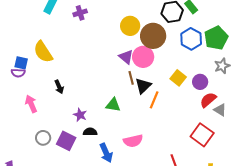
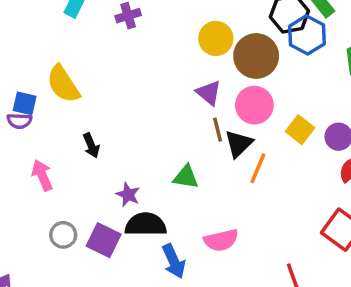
blue hexagon: (191, 39) -> (307, 35), moved
pink circle: (143, 57) -> (254, 105), moved
black semicircle: (90, 132) -> (146, 224), size x1.6

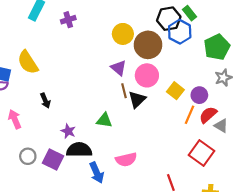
orange line: (258, 168) -> (190, 115), moved

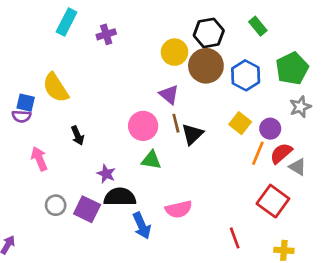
black hexagon: (169, 19) -> (209, 33), moved
blue hexagon: (180, 32) -> (246, 75), moved
pink circle: (147, 75) -> (143, 126), moved

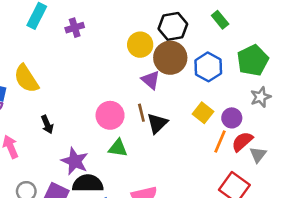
purple triangle: (169, 94) -> (151, 80), moved
gray triangle: (298, 167) -> (258, 155), turned 36
purple star: (106, 174) -> (75, 161), size x1.5

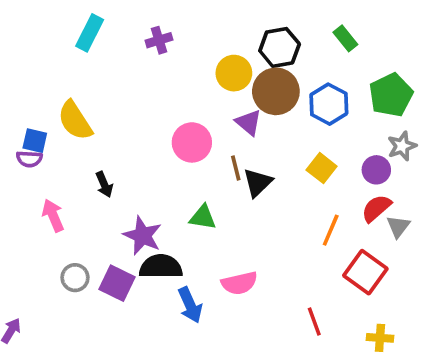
purple cross: (75, 28) -> (159, 40), moved
pink circle: (110, 115) -> (192, 142), moved
purple circle: (232, 118) -> (376, 170), moved
orange line: (220, 142) -> (331, 230), moved

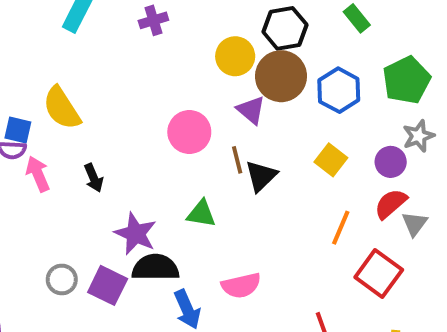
pink arrow: (53, 216) -> (38, 174), moved

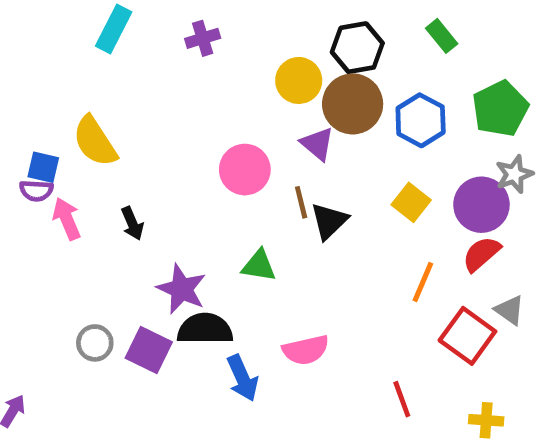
purple circle: (391, 162) -> (481, 205), size x1.5
gray triangle: (415, 224) -> (510, 310), moved, turned -32

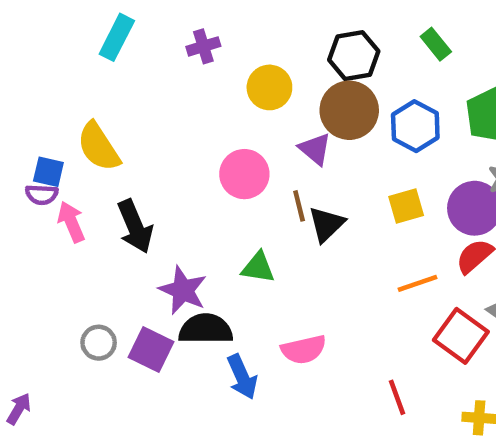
yellow circle: (299, 80) -> (269, 87), moved
yellow square: (411, 202) -> (406, 206), turned 36
black arrow: (132, 223) -> (135, 226), size x1.6
orange line: (423, 282) -> (418, 283), turned 48

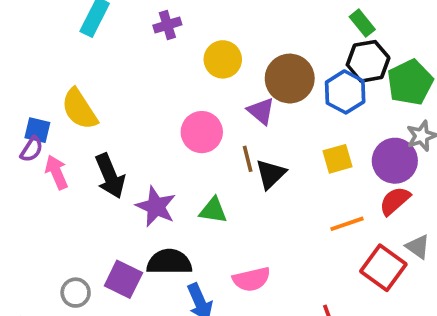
black hexagon: (354, 56) -> (368, 61), moved
purple semicircle: (42, 195) -> (32, 149), turned -60
purple star: (183, 290) -> (156, 207), moved
gray circle: (99, 343) -> (76, 293), moved

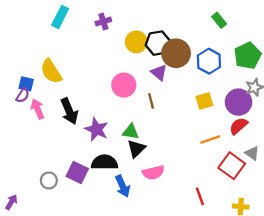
black hexagon: (368, 61) -> (158, 43), moved
black triangle: (271, 174) -> (136, 149), moved

